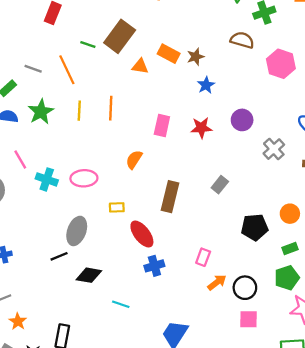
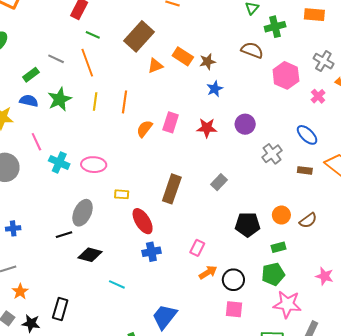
green line: (88, 44) -> (93, 35), moved
orange triangle: (140, 66) -> (155, 66), turned -35
orange semicircle: (134, 160) -> (144, 129), moved

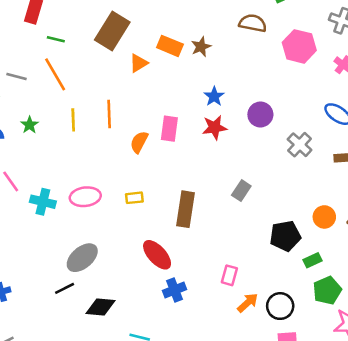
blue star: (215, 89) -> (214, 96), moved
green star: (60, 99) -> (30, 125), size x0.6
yellow rectangle: (122, 194) -> (134, 198), moved
gray ellipse: (83, 213) -> (82, 258), turned 35
green rectangle: (278, 247) -> (313, 260), moved

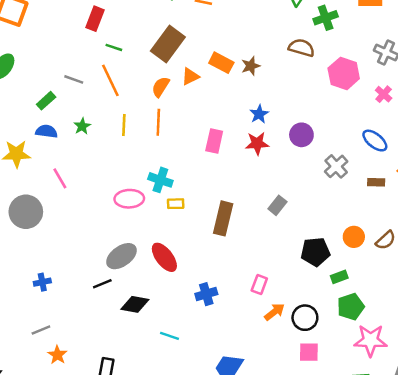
orange semicircle: (139, 142) -> (161, 87), moved
cyan cross: (43, 202) -> (160, 180), moved
red ellipse: (157, 255) -> (164, 257), moved

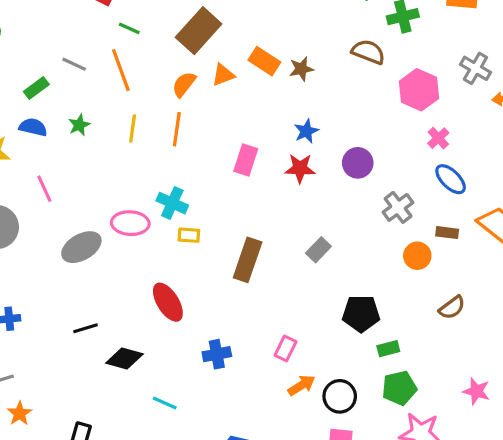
pink cross: (384, 94) -> (438, 138), moved
orange circle: (354, 237) -> (417, 256), moved
gray ellipse: (121, 256) -> (81, 247), moved

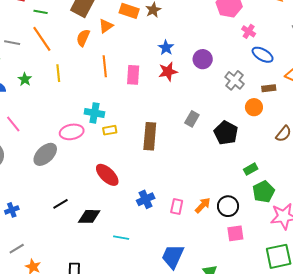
orange line: (177, 129) -> (105, 66), moved
black pentagon: (361, 314) -> (226, 133), moved, turned -30
pink rectangle: (286, 348) -> (177, 207), moved

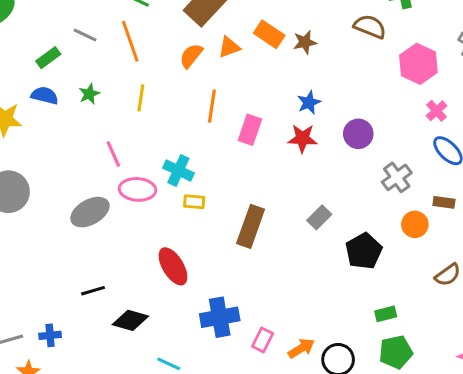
pink line: (13, 124) -> (113, 154), moved
blue cross: (146, 199) -> (220, 317), size x1.4
blue cross: (12, 210) -> (50, 335), moved

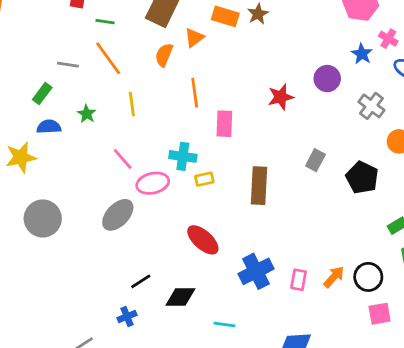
blue star: (309, 103) -> (362, 54), moved
pink rectangle: (250, 130) -> (224, 124), moved
blue cross: (50, 335) -> (127, 317), moved

